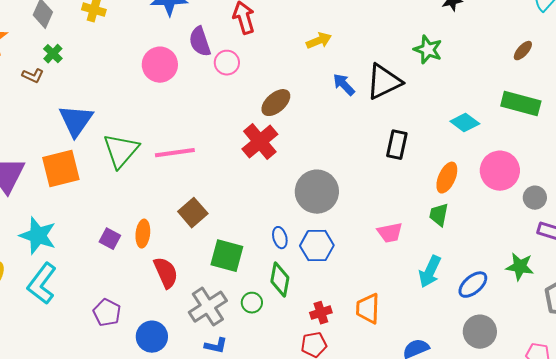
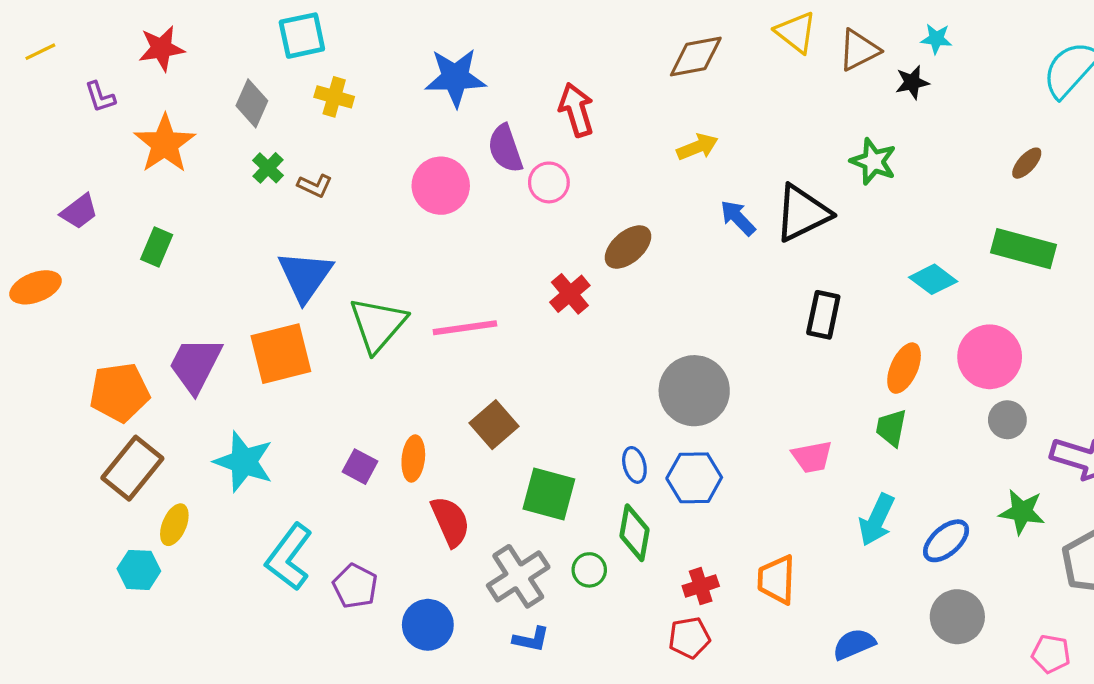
brown L-shape: (33, 76) -> (315, 186), moved
red cross: (260, 142) -> (570, 294), moved, size x0.7
gray circle: (535, 198) -> (1007, 420), moved
cyan L-shape: (42, 284) -> (289, 557), moved

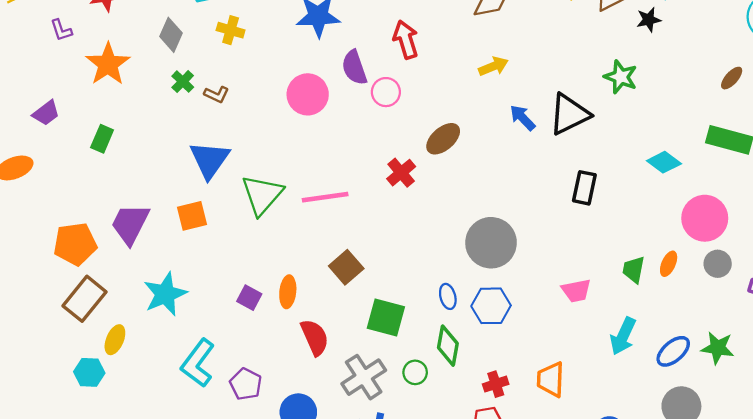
orange square: (281, 354) -> (192, 216), size x0.7
orange ellipse: (904, 368) -> (669, 264), moved, size x0.7
cyan star: (244, 462) -> (165, 294), turned 30
green star: (1022, 512) -> (718, 348), moved

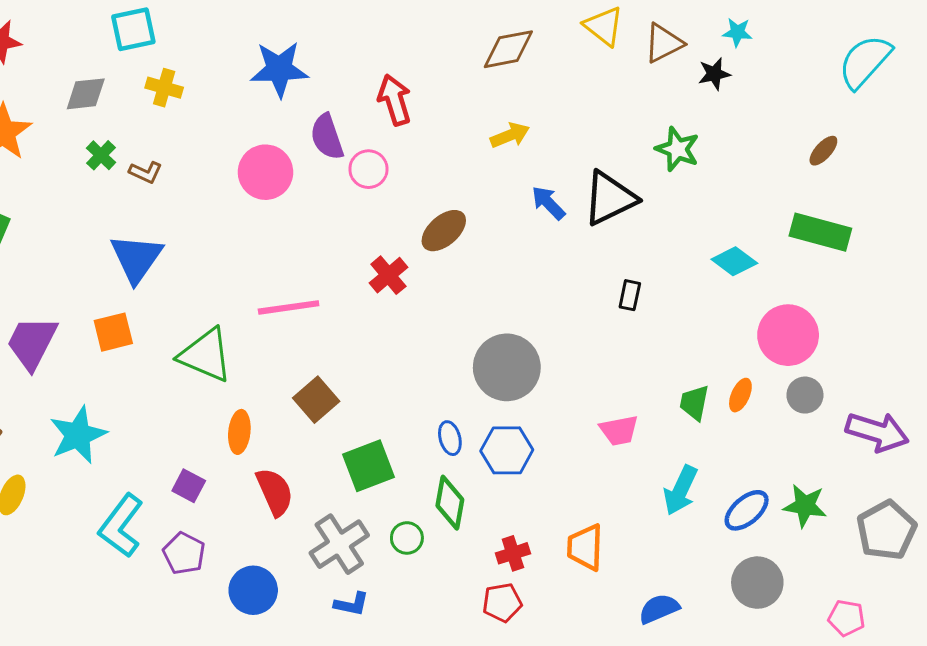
gray diamond: (171, 35) -> (86, 94), turned 60
black rectangle: (584, 188) -> (630, 295), size x0.7
green triangle: (262, 195) -> (206, 355), moved, turned -48
purple square: (249, 298) -> (189, 486), moved
green square: (386, 317) -> (368, 466), turned -36

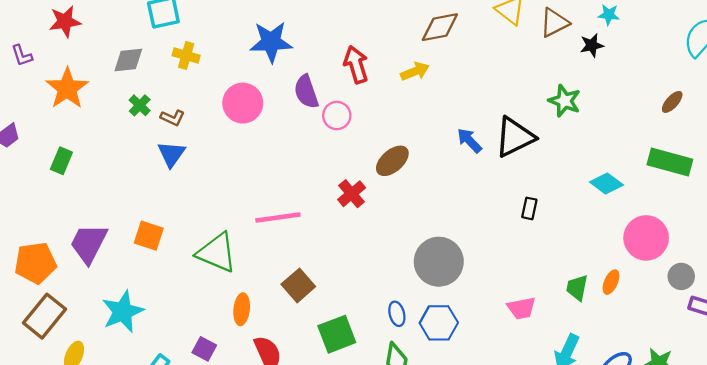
yellow arrow: (510, 135) -> (415, 71), moved
pink circle: (265, 172) -> (243, 103), moved
blue triangle: (136, 258) -> (171, 154), moved, size x0.7
orange square: (113, 332) -> (149, 236), turned 32
gray circle: (805, 395) -> (681, 276), moved

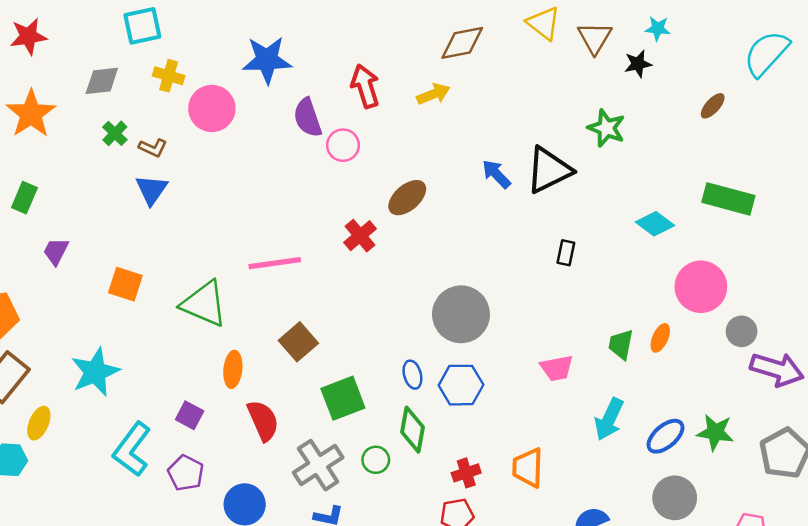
brown triangle: (554, 23) -> (595, 38), turned -32
brown ellipse: (672, 102) -> (713, 106), moved
pink circle: (243, 103) -> (212, 108), moved
purple trapezoid: (89, 244) -> (56, 251), moved, size x0.6

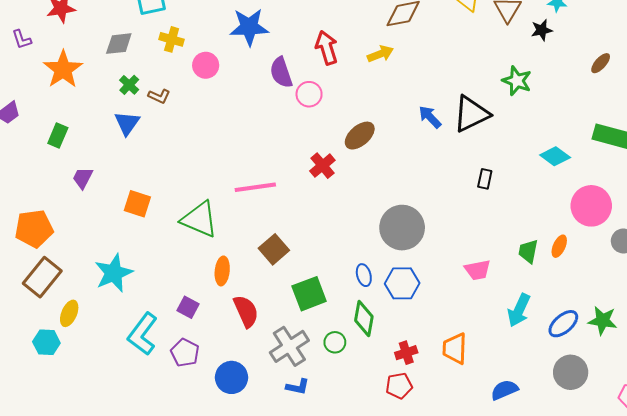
pink circle: (212, 108) -> (206, 65), size x0.7
blue triangle: (152, 190) -> (127, 123), moved

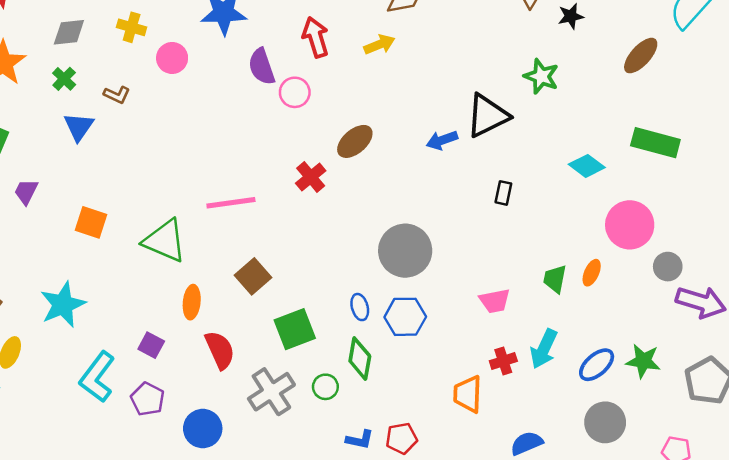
brown ellipse: (601, 63) -> (641, 56), size x1.5
green cross: (129, 85) -> (64, 79), moved
blue arrow: (430, 117) -> (442, 140), moved, turned -65
red cross: (406, 353) -> (503, 361), moved
blue L-shape: (298, 387) -> (360, 440), moved

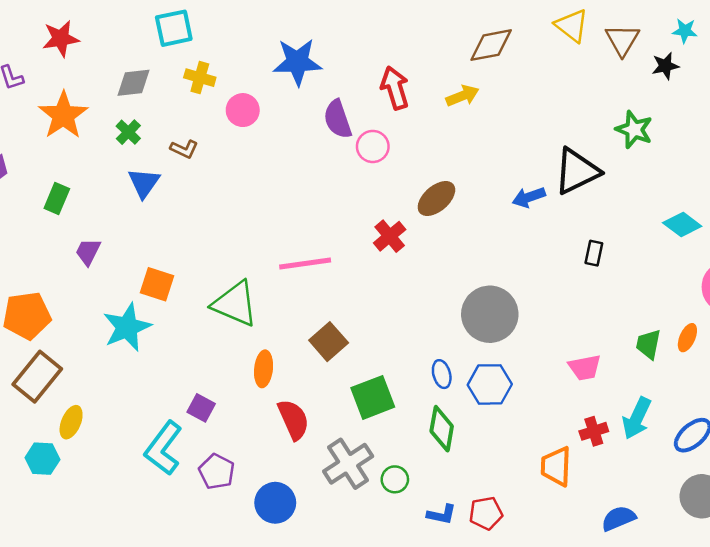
cyan star: (63, 305) -> (127, 327), moved
purple square: (151, 345) -> (201, 408), moved
green circle: (325, 387) -> (395, 479), moved

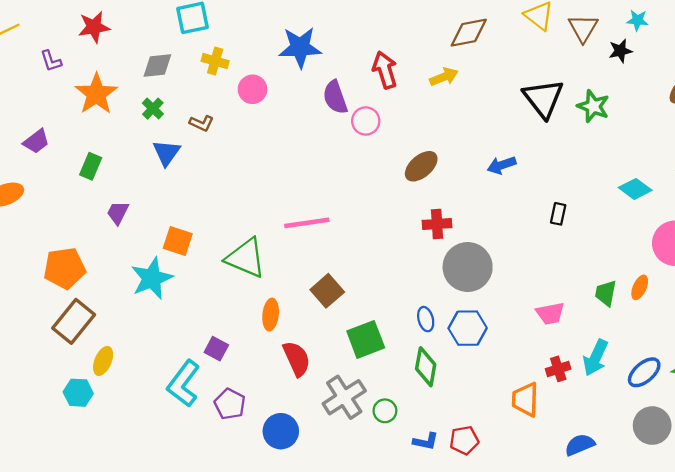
black triangle: (577, 171) -> (543, 98), moved, turned -42
red cross: (390, 236) -> (437, 224), moved, turned 36

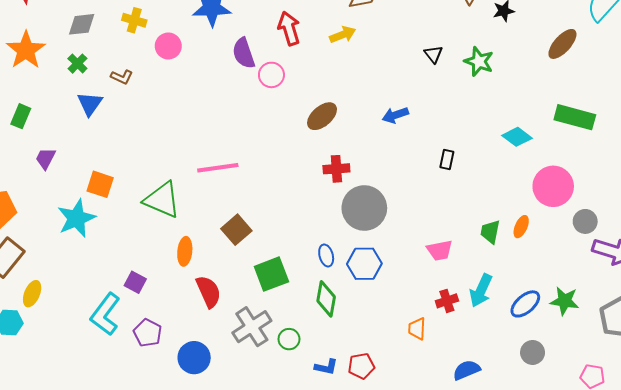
black triangle: (543, 98) -> (433, 54), size x0.5
orange trapezoid: (525, 399) -> (417, 329), size x0.7
gray circle: (652, 426) -> (533, 352), size x0.7

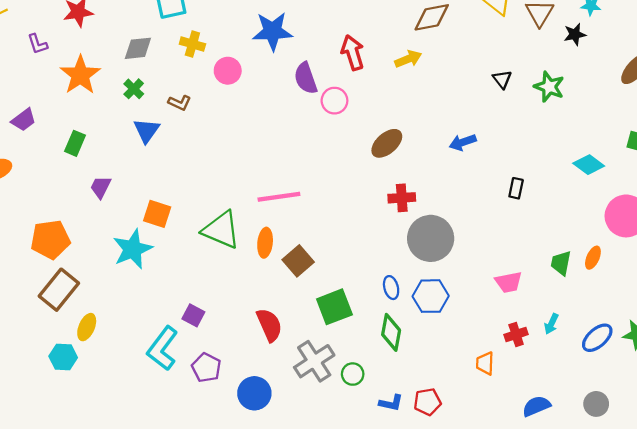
orange ellipse: (185, 251) -> (265, 243), moved
cyan arrow: (481, 291) -> (551, 324), size x0.6
gray circle: (533, 352) -> (596, 404), moved

